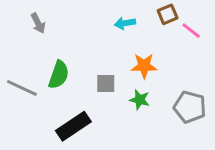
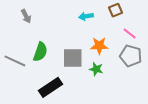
pink line: (191, 31) -> (130, 34), moved
gray square: (106, 84) -> (73, 58), size x1.5
gray pentagon: (190, 107) -> (131, 56), moved

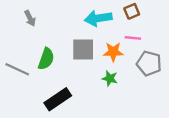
cyan arrow: (86, 16) -> (98, 18), size x1.6
pink line: (130, 34) -> (133, 38), moved, turned -32
gray square: (73, 58) -> (83, 50), moved

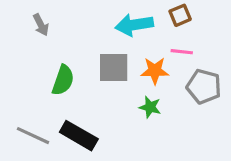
gray line: (17, 69) -> (33, 136), moved
black rectangle: (58, 99) -> (79, 136), turned 64

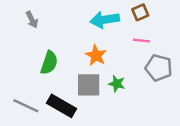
gray square: (114, 68) -> (89, 85), moved
orange star: (155, 71) -> (96, 55), moved, turned 30

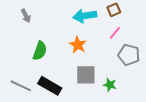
pink line: (141, 41) -> (115, 33), turned -56
green star: (117, 84) -> (110, 85), moved
gray square: (89, 85) -> (86, 75), moved

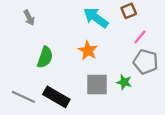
cyan arrow: (85, 16) -> (96, 18), turned 45
pink line: (115, 33) -> (140, 37), moved
green star: (110, 85) -> (124, 82), moved

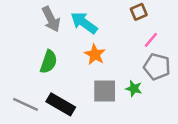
gray arrow: (29, 18) -> (51, 19), moved, size x1.5
cyan arrow: (96, 18) -> (84, 23), moved

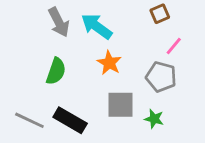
gray pentagon: (157, 67) -> (161, 77), moved
green star: (134, 89) -> (154, 119), moved

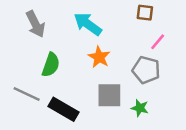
brown square: (160, 14) -> (145, 13), turned 30
gray arrow: (59, 22) -> (36, 24), moved
gray line: (29, 120) -> (27, 94), moved

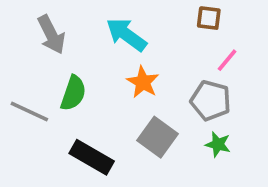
gray line: (27, 94) -> (29, 111), moved
gray square: (109, 95) -> (157, 137), turned 36
green star: (140, 108) -> (218, 144), moved

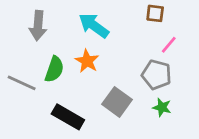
gray arrow: (51, 35) -> (38, 26), turned 32
orange star: (143, 82) -> (87, 61), moved

